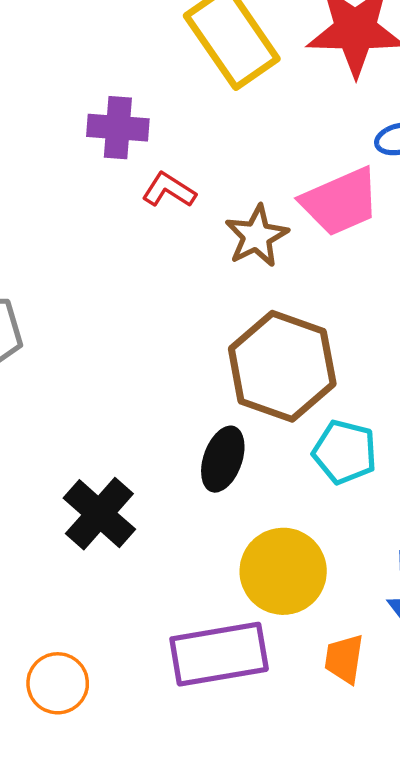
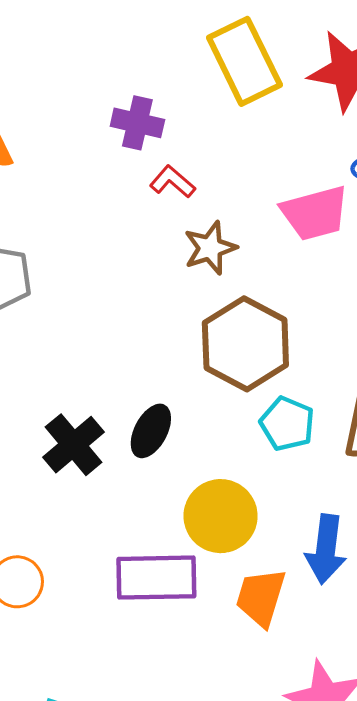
brown star: (257, 236) -> (210, 248), moved
black ellipse: (223, 459) -> (151, 431), moved
orange trapezoid: (344, 659) -> (261, 597), size x1.4

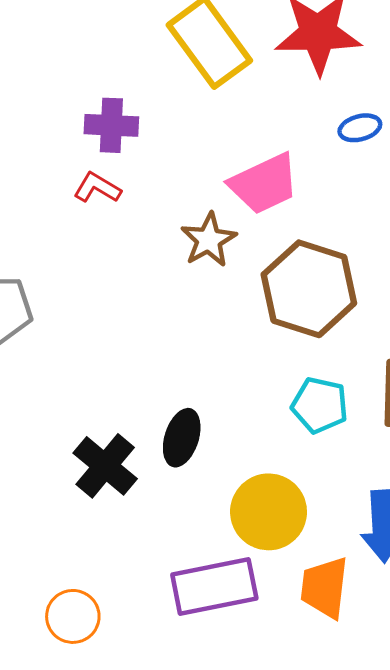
red L-shape: (172, 182) -> (97, 188), moved
pink trapezoid: (315, 213) -> (264, 184), moved
brown hexagon: (245, 344) -> (309, 289), moved

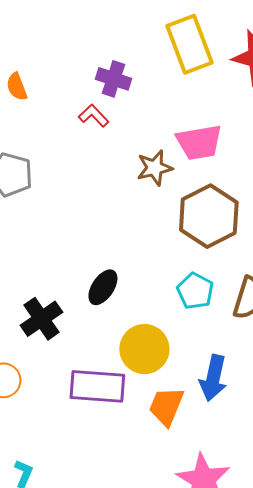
black cross: (105, 466) -> (41, 319), moved

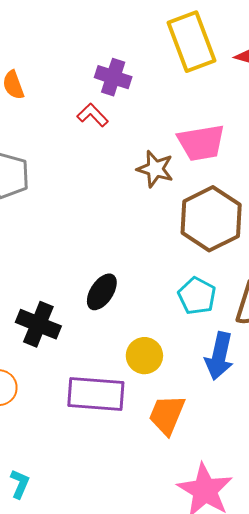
brown star: (155, 168) -> (155, 169), turned 30
black cross: (41, 319) -> (38, 324), turned -33
yellow circle: (144, 349) -> (144, 356), size x0.7
blue arrow: (213, 378) -> (219, 356), moved

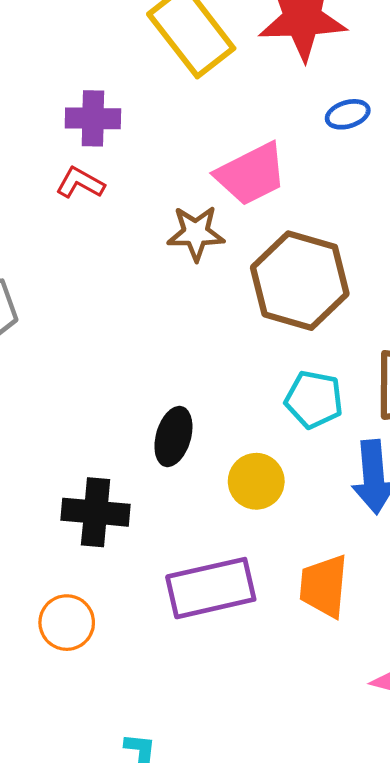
yellow circle: (144, 356) -> (256, 481), moved

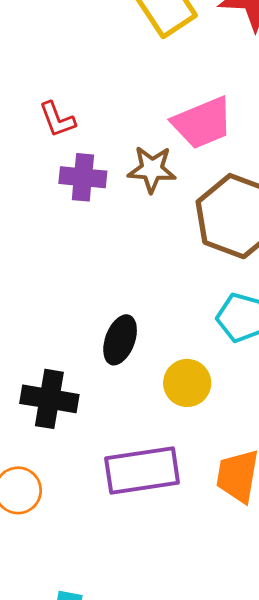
purple cross: (93, 118) -> (83, 177), moved
red L-shape: (80, 183) -> (57, 119), turned -144

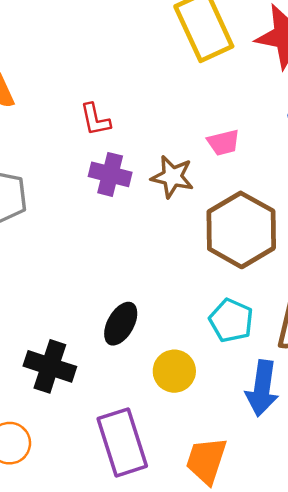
pink trapezoid: (202, 123) -> (223, 143), size x0.6
purple rectangle: (142, 470) -> (122, 442), turned 72

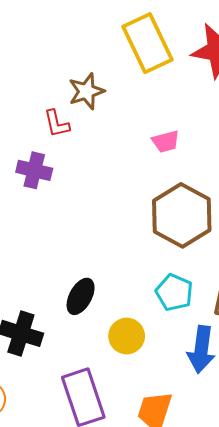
purple cross: (110, 174) -> (34, 170), moved
brown star: (172, 177) -> (86, 91), moved, turned -30

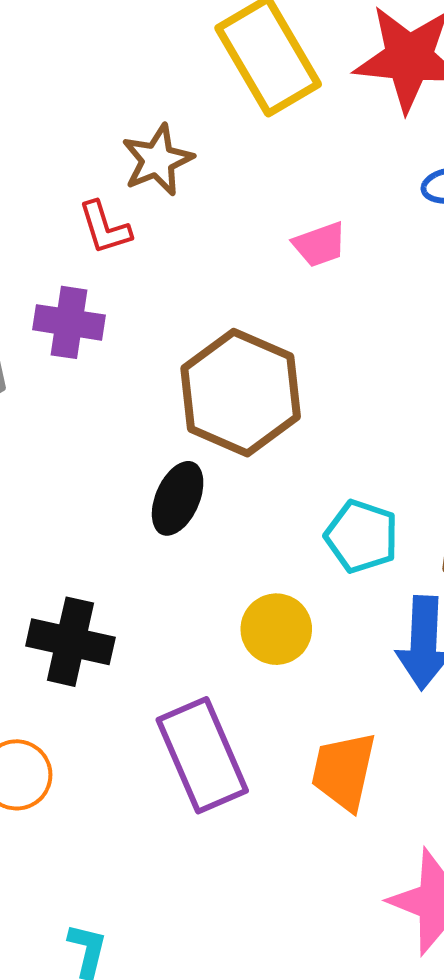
brown hexagon: (182, 215) -> (241, 393), moved
black ellipse: (81, 296) -> (178, 498), moved

